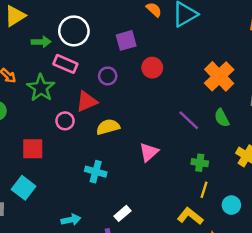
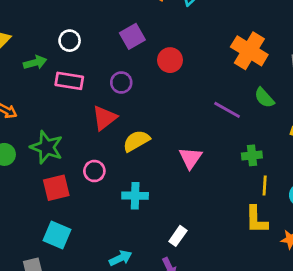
white circle: (74, 31) -> (70, 41), size x0.6
green star: (41, 88) -> (47, 147), moved
pink circle: (65, 121) -> (94, 171), moved
yellow L-shape: (190, 216) -> (256, 220), turned -115

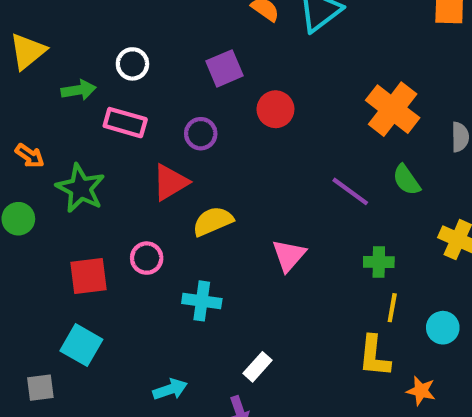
green star: (47, 147) -> (80, 188), moved

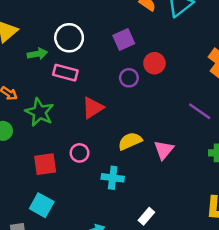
white circle: (132, 64) -> (69, 38), size x1.5
purple circle: (201, 134) -> (129, 78), moved
yellow semicircle: (213, 221) -> (130, 141), moved

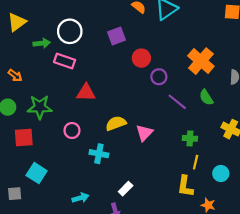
purple circle: (129, 78) -> (159, 77), moved
red triangle: (93, 108) -> (86, 93), turned 30
green star: (40, 112) -> (40, 107), moved, turned -30
red square: (45, 164) -> (24, 137), moved

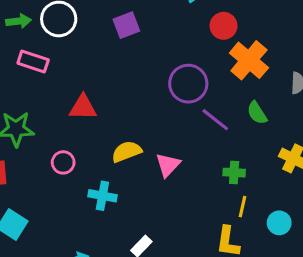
green arrow: (42, 43) -> (19, 21), moved
red circle: (141, 58) -> (223, 26), moved
pink rectangle: (65, 61) -> (33, 62), moved
purple circle: (159, 77) -> (188, 84), size x1.6

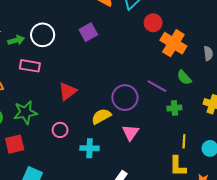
purple circle: (188, 84) -> (125, 98), moved
red triangle: (83, 107) -> (68, 91), turned -30
pink triangle: (168, 165) -> (130, 132), moved
green cross: (234, 173) -> (174, 108), moved

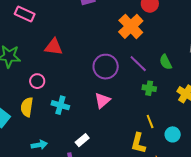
orange cross: (173, 43) -> (131, 26), moved
red triangle: (68, 91) -> (54, 47), turned 30
yellow semicircle: (101, 116) -> (27, 107), moved, turned -66
yellow line: (184, 141) -> (150, 122), turned -40

